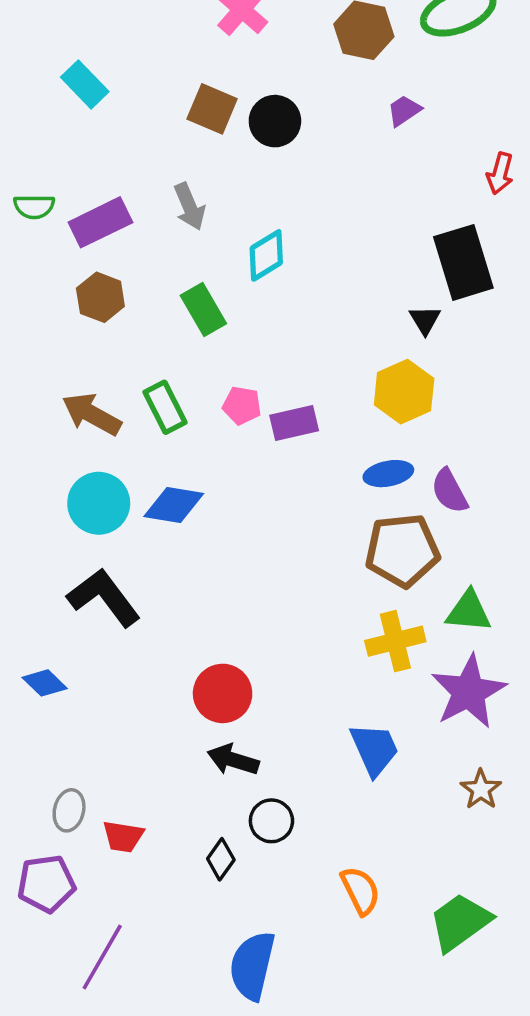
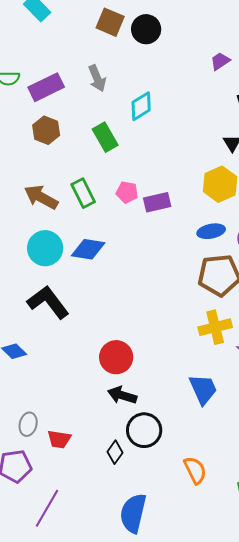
purple trapezoid: (404, 111) -> (220, 61), moved
black circle: (271, 821) -> (144, 430), size x1.4

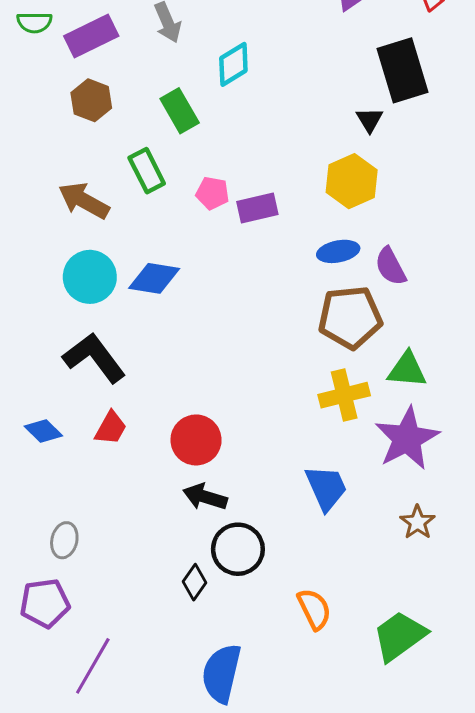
green rectangle: (83, 193) -> (147, 171), moved
red trapezoid: (59, 439) -> (111, 428), moved, turned -70

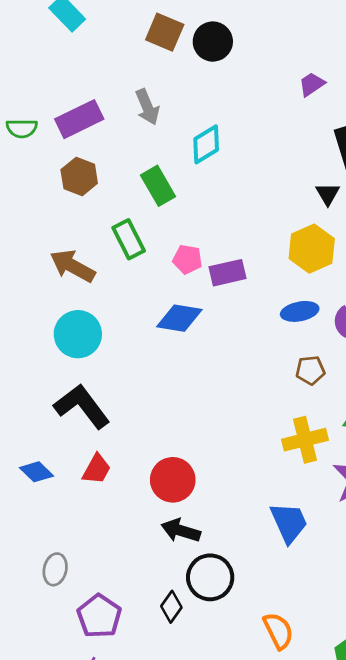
green semicircle: (34, 22) -> (22, 128), moved
blue diamond: (154, 278) -> (179, 318), moved
brown pentagon: (350, 317) -> (310, 370), size x0.5
purple pentagon: (45, 603) -> (99, 616), moved, turned -30

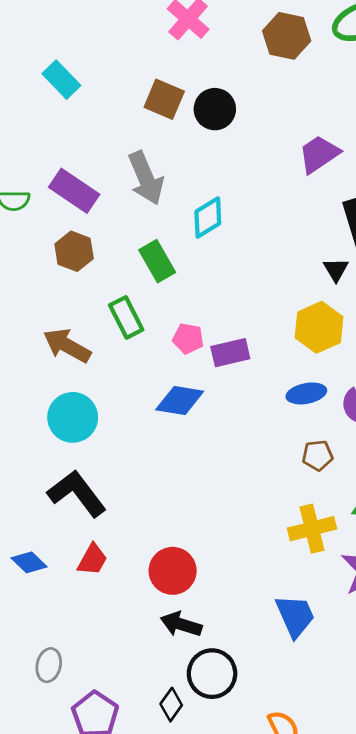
purple trapezoid: (312, 84) -> (319, 154), size x1.5
gray arrow: (147, 107) -> (146, 178), size x1.4
purple rectangle: (79, 119) -> (74, 191), turned 60

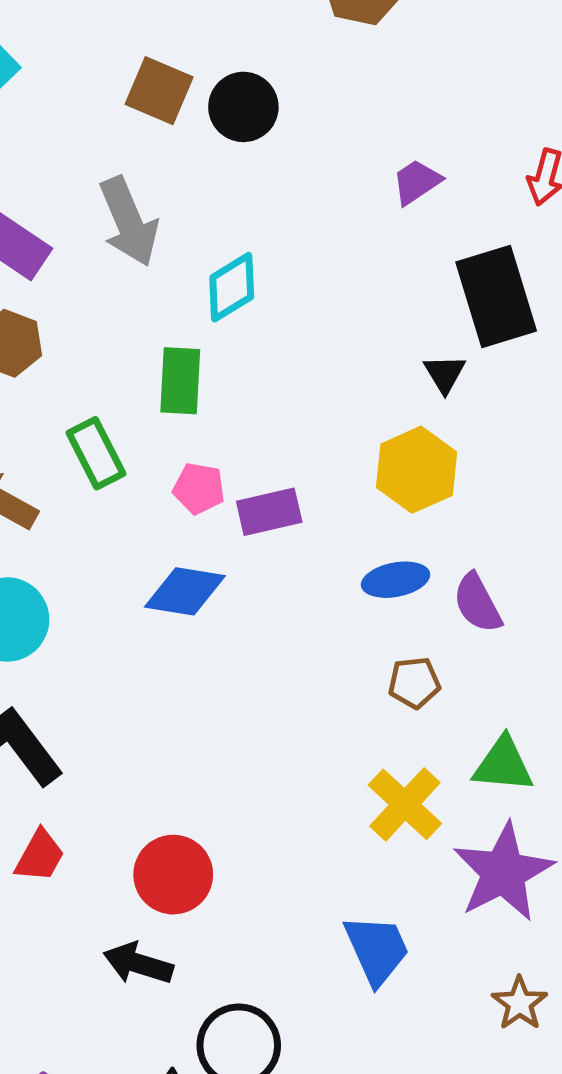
purple trapezoid: (319, 154) -> (417, 182), size x0.7
green rectangle: (157, 261) -> (180, 381), moved, turned 33
yellow cross: (312, 529) -> (405, 804), turned -33
black arrow: (181, 624) -> (138, 963), moved

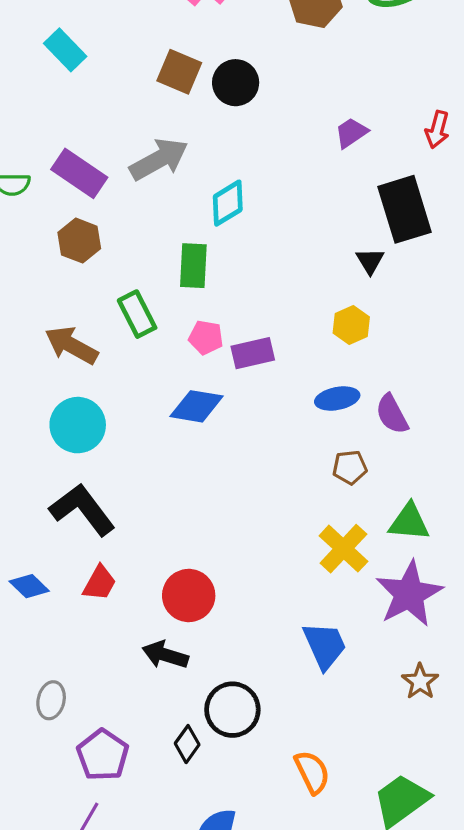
gray arrow: (129, 222) -> (159, 159), turned -96
yellow hexagon: (417, 470) -> (351, 325), size x0.7

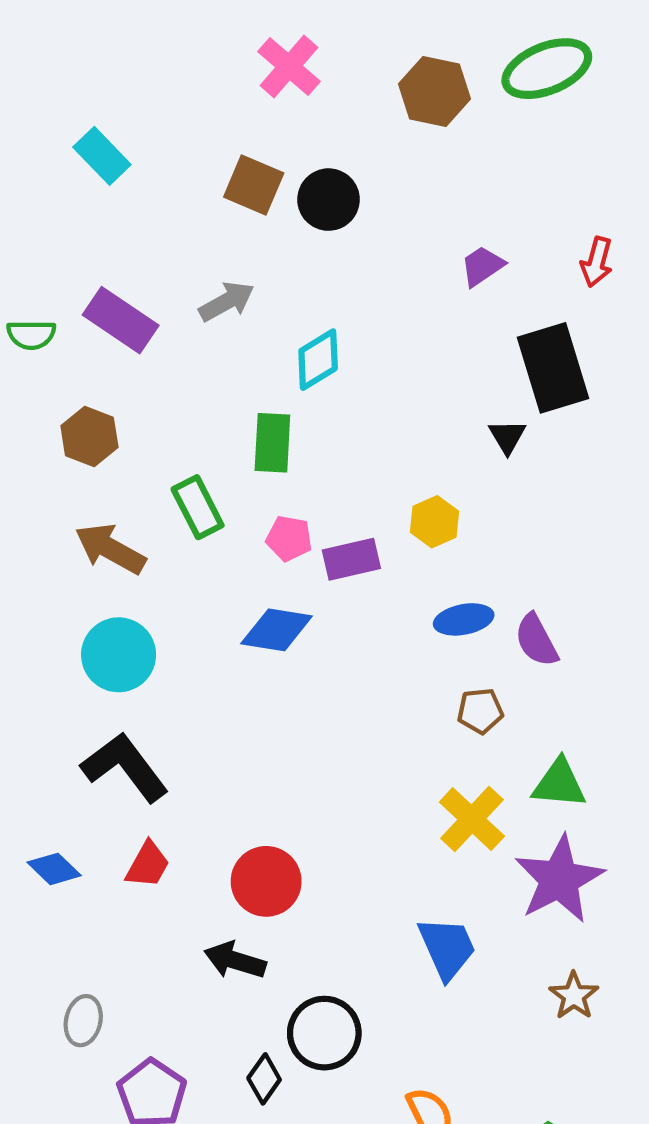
gray arrow: (159, 159) -> (227, 301), size x0.7
brown hexagon: (79, 241) -> (89, 437), moved
yellow hexagon: (351, 325) -> (435, 522), moved

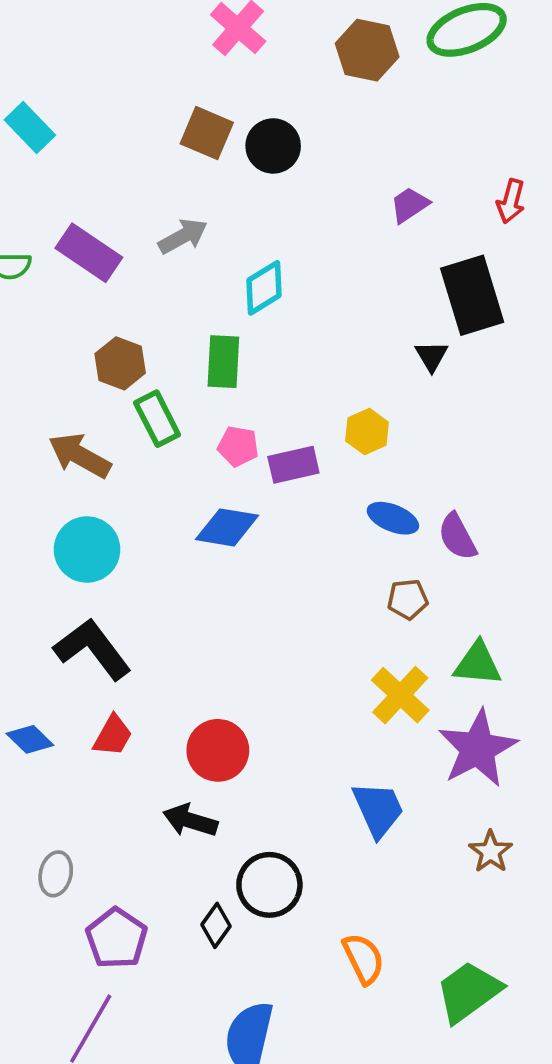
cyan rectangle: (102, 156) -> (30, 128), moved
brown hexagon: (89, 437) -> (120, 363), moved
blue ellipse: (464, 619) -> (393, 518), turned 33

